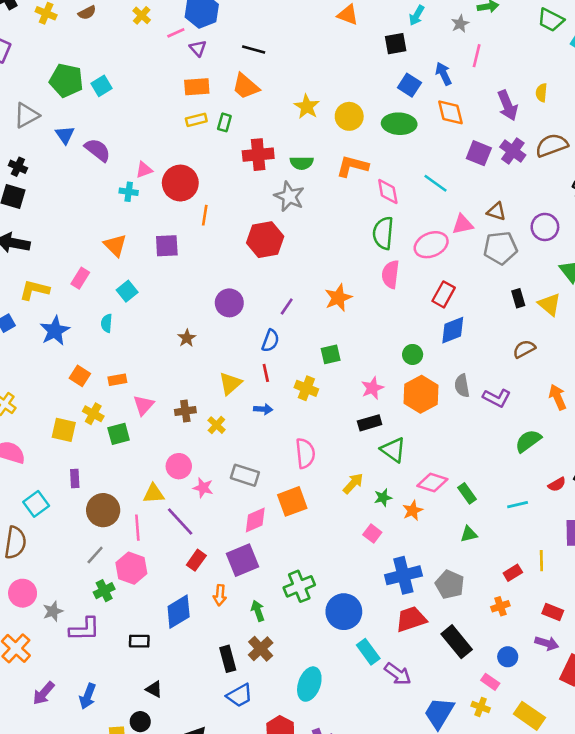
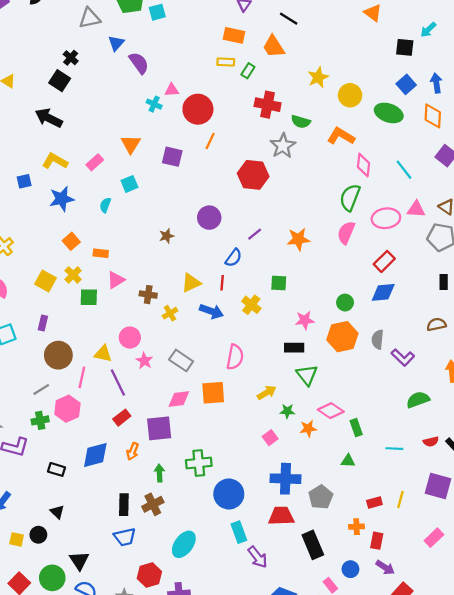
blue arrow: (263, 409) -> (211, 311), size x1.5
red rectangle: (553, 612) -> (377, 541), moved, turned 63

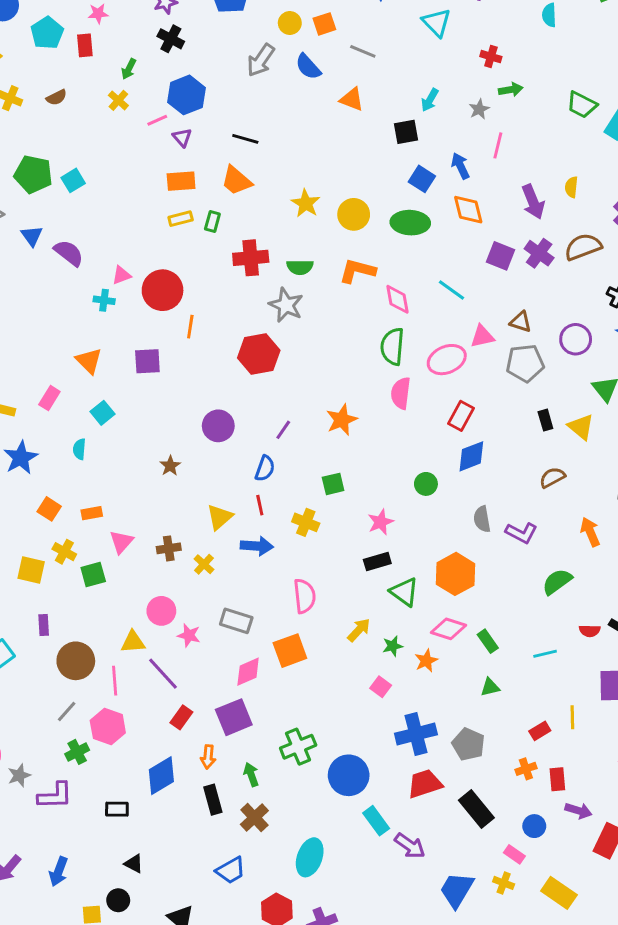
orange hexagon: (342, 337) -> (456, 574), moved
red semicircle: (431, 442) -> (590, 631), turned 32
black rectangle: (124, 505) -> (213, 800), moved

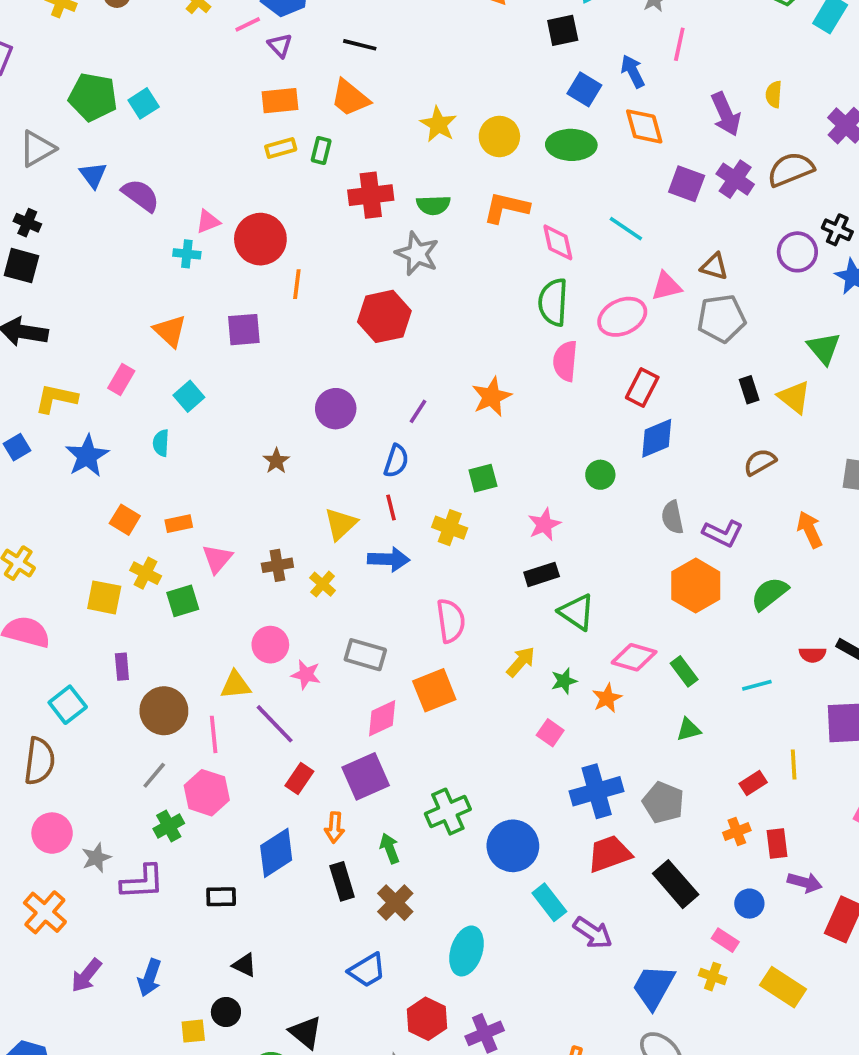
purple circle: (576, 339) -> (797, 252), moved
orange hexagon: (456, 574) -> (696, 586), moved

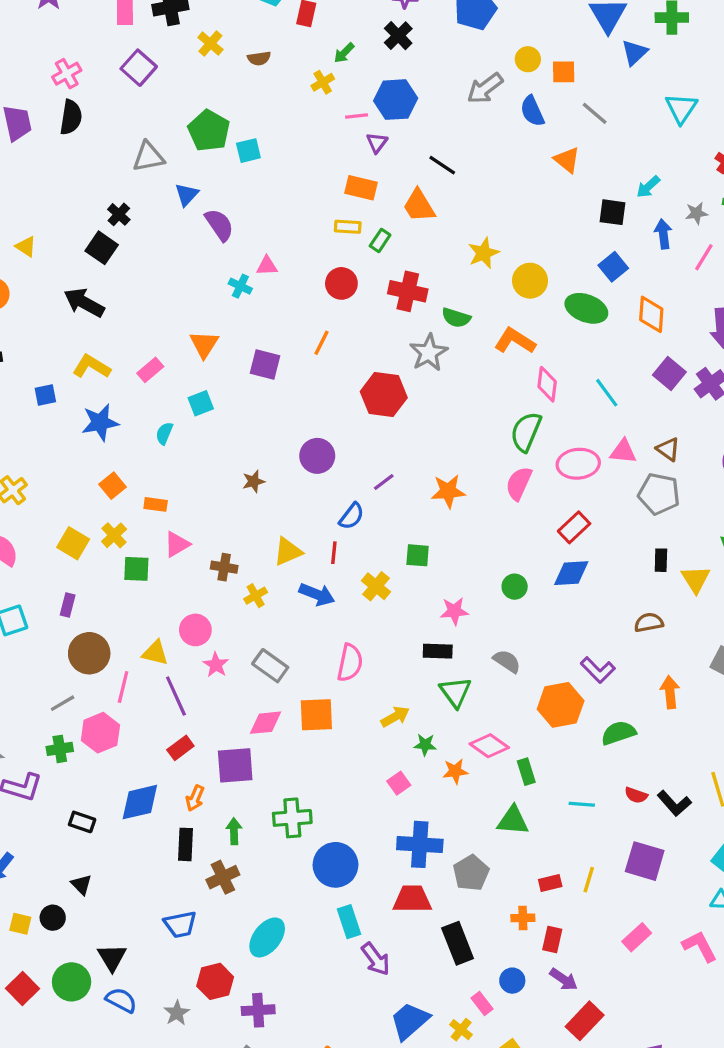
blue arrow: (633, 71) -> (663, 234), moved
red circle: (260, 239) -> (341, 283), moved, size x0.7
gray semicircle: (672, 517) -> (507, 661), moved, turned 116
green triangle: (689, 730) -> (513, 821), size x1.5

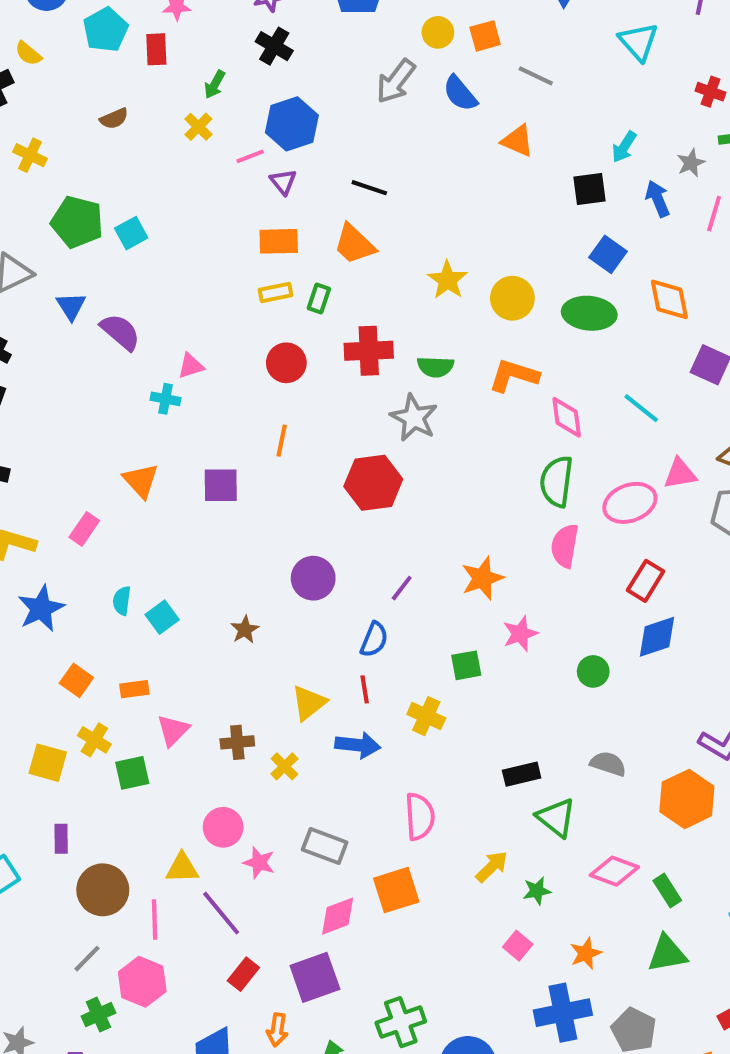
yellow cross: (210, 43) -> (30, 155), moved
cyan square: (201, 403) -> (162, 617), moved
pink star: (454, 611) -> (520, 634), moved
orange star: (455, 771) -> (586, 953), moved

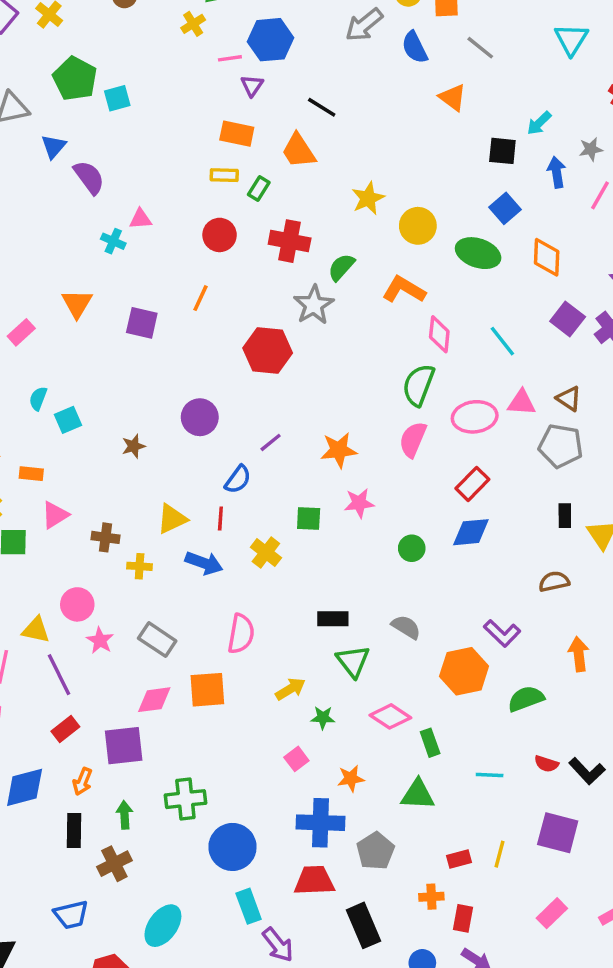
green semicircle: (435, 367) -> (341, 267), turned 116
yellow cross: (284, 766) -> (140, 566), turned 35

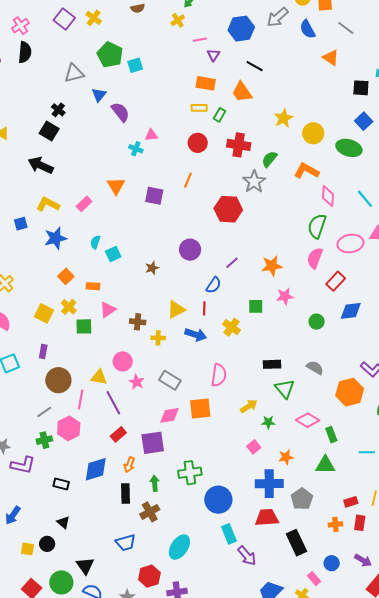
blue hexagon: (270, 40) -> (241, 29), moved
red rectangle: (472, 484) -> (336, 281), moved
red rectangle: (463, 918) -> (360, 523), moved

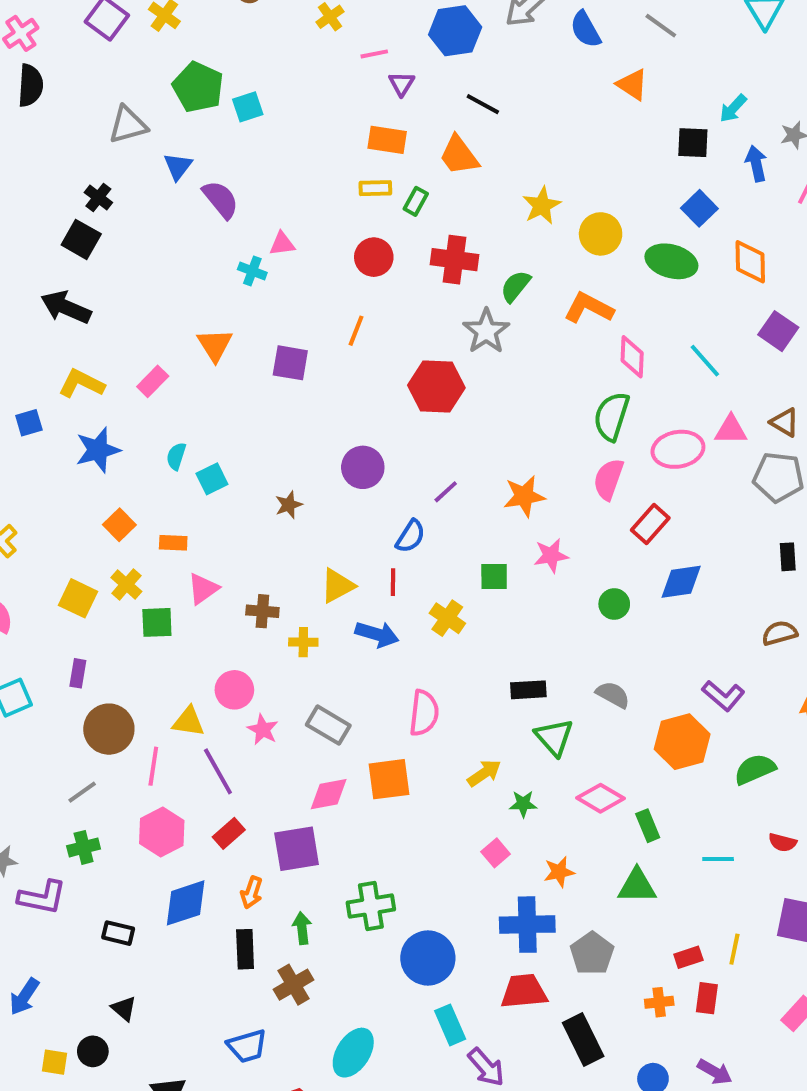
pink hexagon: (69, 428) -> (162, 832), moved

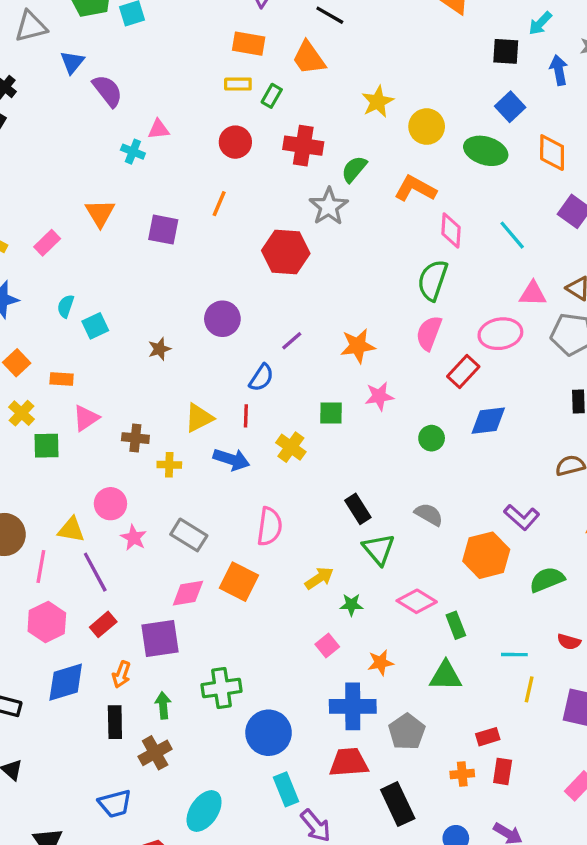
pink ellipse: (678, 449) -> (500, 334), moved
black rectangle: (528, 690) -> (358, 509), turned 60
orange square: (389, 779) -> (239, 582), turned 33
yellow line: (734, 949) -> (529, 689), moved

